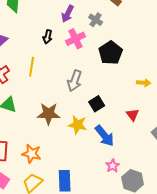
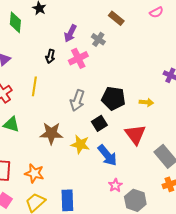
black pentagon: (111, 53) -> (113, 98), moved, turned -30
red triangle: (133, 115) -> (135, 134), size x1.6

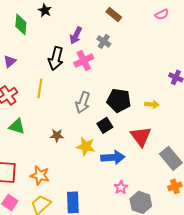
brown rectangle: (116, 18) -> (114, 14), moved
black arrow: (50, 56) -> (56, 58), size x1.6
brown star: (51, 133) -> (57, 135), size x0.6
blue arrow: (107, 155) -> (113, 157), turned -55

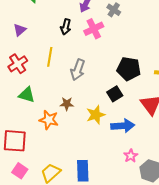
black arrow: (56, 58) -> (66, 27), size x0.7
gray arrow: (83, 102) -> (78, 70), moved
yellow star: (86, 146) -> (96, 115), turned -30
orange star: (40, 175) -> (49, 120), moved

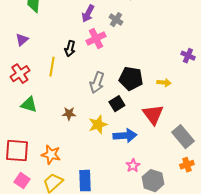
black arrow: (66, 27) -> (70, 49), moved
gray arrow: (78, 70) -> (97, 83), moved
orange star: (49, 120) -> (51, 155), moved

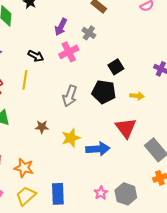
black arrow: (70, 49) -> (36, 56), moved, turned -77
black square: (117, 104) -> (116, 67), moved
pink star: (133, 166) -> (101, 193), moved

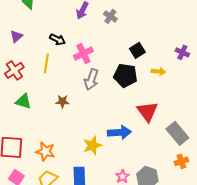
pink cross: (69, 52) -> (83, 53), moved
yellow arrow: (137, 96) -> (158, 71), moved
brown star: (42, 127) -> (62, 101), moved
yellow star: (71, 138) -> (92, 145), moved

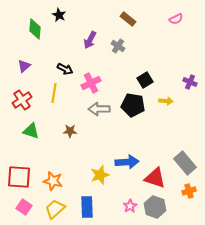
gray arrow: (91, 79) -> (99, 109), turned 70
red triangle: (147, 111) -> (155, 178), moved, turned -35

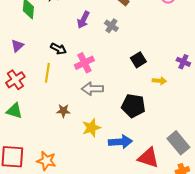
black pentagon: (133, 105) -> (133, 106), moved
green triangle: (31, 131) -> (14, 111), moved
yellow star: (100, 175) -> (91, 128), moved

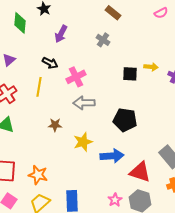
purple arrow: (83, 20) -> (61, 34), moved
black square: (138, 60) -> (130, 74), turned 35
yellow arrow: (159, 81) -> (151, 67), moved

